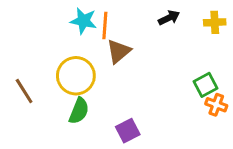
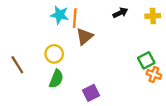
yellow circle: (76, 76) -> (54, 54), size x0.7

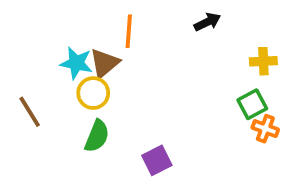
cyan star: (60, 15) -> (76, 63), moved
yellow cross: (153, 16) -> (263, 61), moved
brown triangle: (84, 37) -> (104, 63), moved

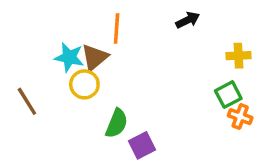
green semicircle: (97, 136) -> (117, 123), moved

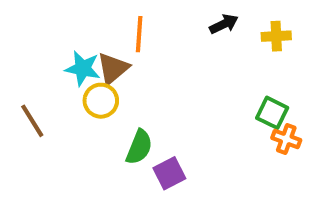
yellow cross: (238, 56) -> (276, 36), moved
green square: (228, 95) -> (272, 113), turned -36

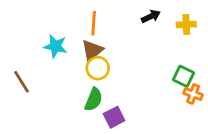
brown triangle: (113, 68) -> (92, 50), moved
yellow circle: (101, 101) -> (98, 68), moved

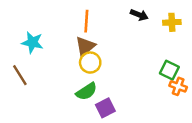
black arrow: (151, 16) -> (139, 15), turned 48
cyan star: (55, 46) -> (32, 42), moved
green semicircle: (94, 99) -> (86, 91), turned 35

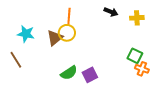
brown triangle: (85, 46) -> (55, 38), moved
yellow circle: (90, 63) -> (67, 33), moved
purple square: (105, 108) -> (90, 75), moved

